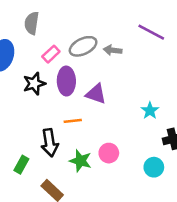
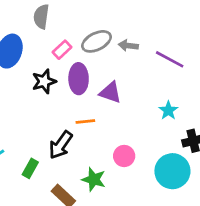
purple line: (151, 32) -> (170, 59), moved
black arrow: (50, 143) -> (61, 145), turned 44
green star: (81, 161) -> (94, 179), moved
cyan circle: (154, 167) -> (172, 171), size x1.6

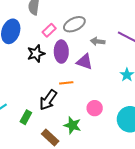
gray arrow: (128, 46) -> (98, 41), moved

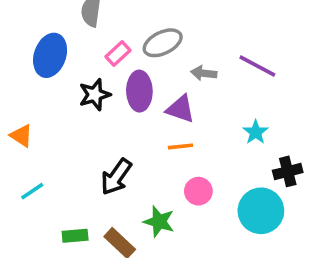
orange line: (66, 83) -> (181, 146), moved
green rectangle: (26, 117) -> (75, 236), moved, turned 56

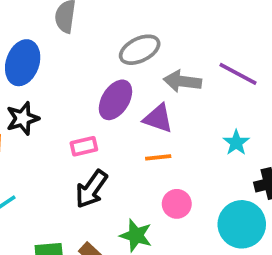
pink rectangle: (118, 54) -> (84, 146), moved, turned 30
gray arrow: (204, 73) -> (182, 81), size x1.4
purple ellipse: (139, 91) -> (115, 100), turned 33
black star: (95, 95) -> (23, 118), moved

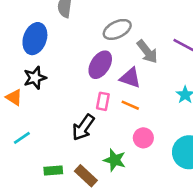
gray arrow: (182, 81) -> (147, 52), turned -135
pink rectangle: (84, 146) -> (103, 101), moved, turned -66
orange line: (158, 157) -> (130, 105), turned 30

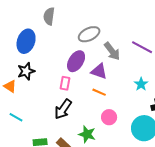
pink rectangle: (103, 101) -> (65, 83), moved
cyan line: (22, 138) -> (16, 117), turned 64

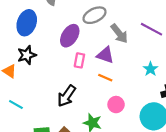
purple ellipse: (76, 61) -> (70, 36), moved
pink rectangle: (65, 83) -> (79, 60), moved

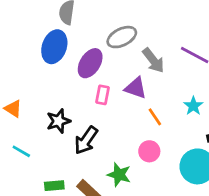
blue ellipse: (27, 23) -> (54, 47), moved
black star: (27, 55) -> (58, 121), moved
orange line: (105, 78) -> (155, 117), moved, turned 32

